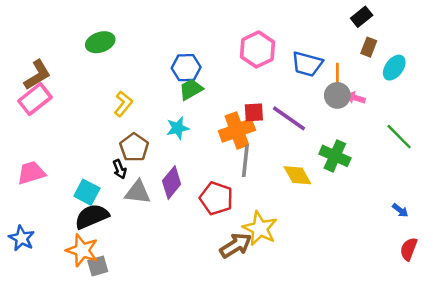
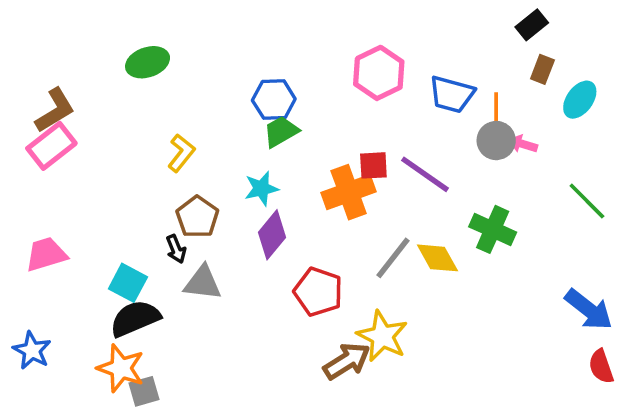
gray line: (245, 161) -> (393, 258), moved, turned 32
purple diamond: (172, 183) -> (272, 235), moved
blue arrow: (400, 210) -> (589, 310), size x2.0
red semicircle: (409, 249) -> (601, 366), turned -40

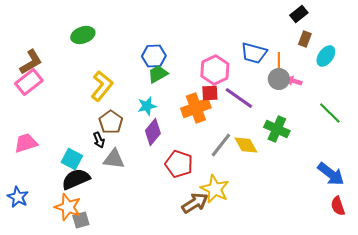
pink hexagon: (379, 73) -> (215, 70), moved
yellow L-shape: (181, 153) -> (102, 86), size x1.4

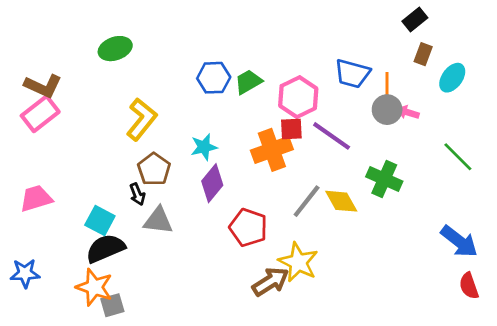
brown L-shape: (31, 62) -> (43, 86), turned 56
green trapezoid: (158, 74) -> (248, 82), moved
blue star: (18, 197) -> (25, 273), turned -30

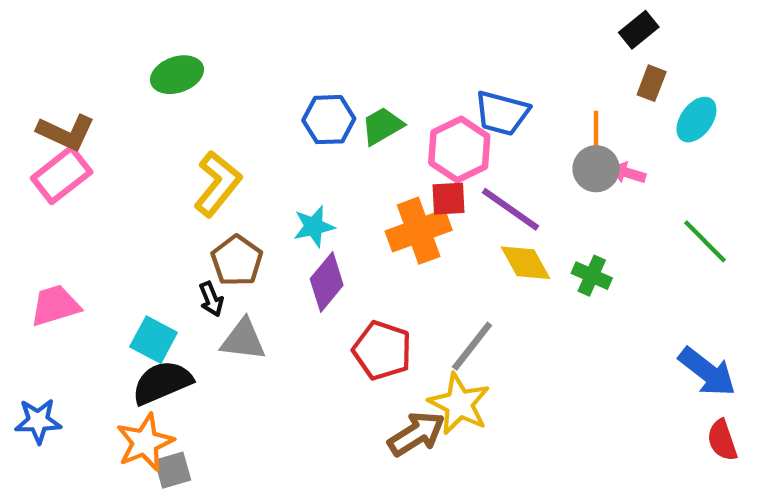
blue trapezoid: (352, 74) -> (502, 113), moved
green cross: (384, 179) -> (592, 276), size x0.7
gray line: (307, 201) -> (472, 346), moved
yellow diamond: (341, 201) -> (525, 263), moved
orange star: (94, 287) -> (145, 442), turned 30

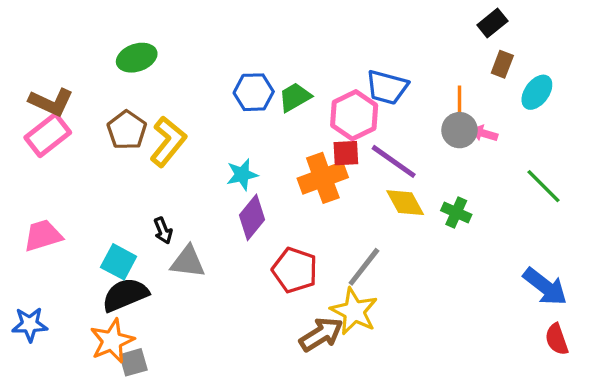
brown pentagon: (237, 261) -> (127, 130), moved

